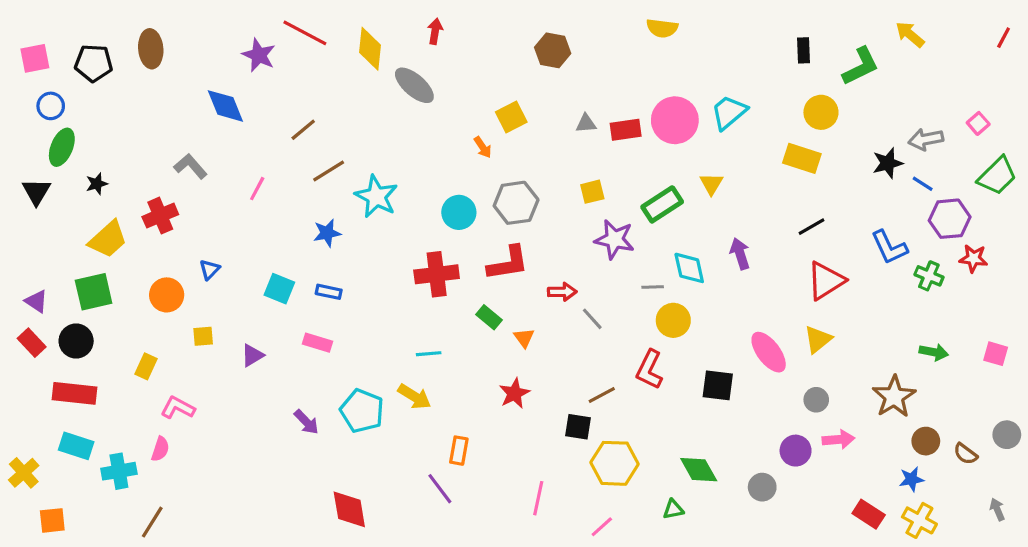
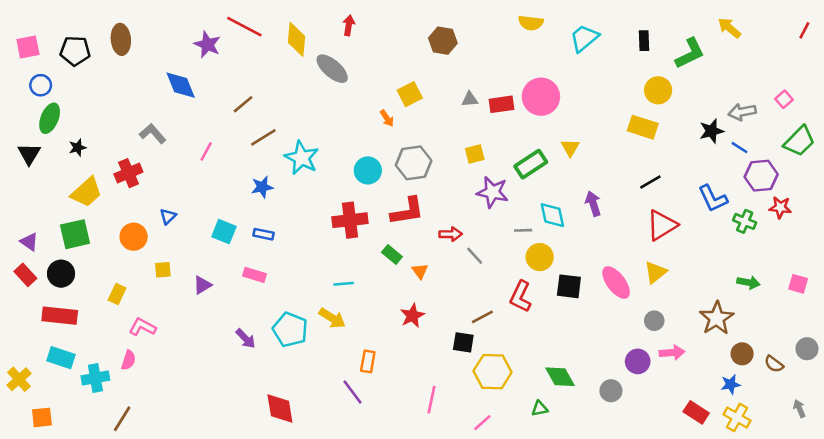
cyan trapezoid: (729, 112) -> (584, 38), moved
black square: (718, 385) -> (569, 286), moved

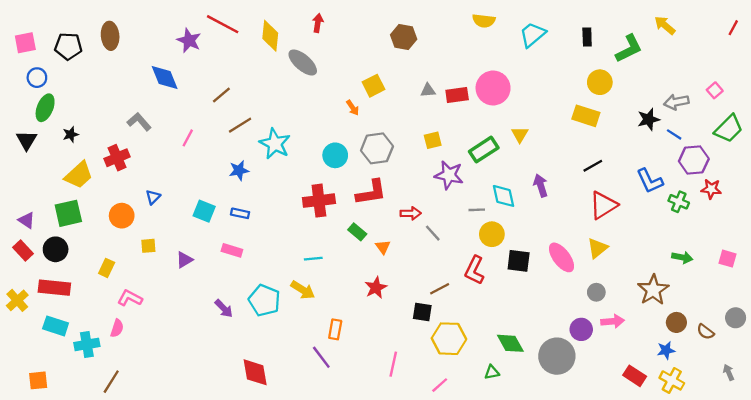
yellow cross: (19, 379) -> (17, 300), moved
gray circle: (611, 391) -> (557, 356), size x1.8

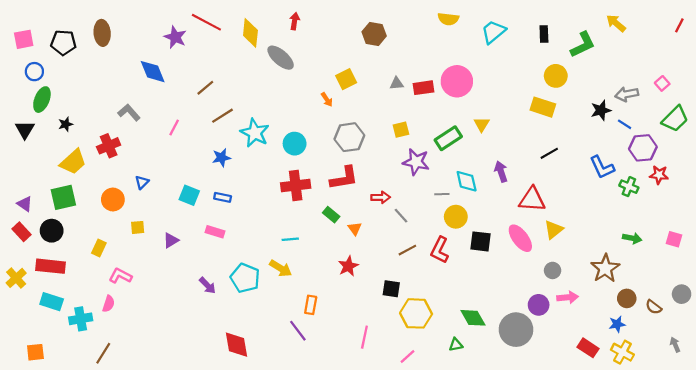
cyan circle: (335, 155) -> (295, 144), moved
red triangle: (603, 205) -> (532, 200), moved, turned 36
brown line: (440, 289) -> (407, 250), moved

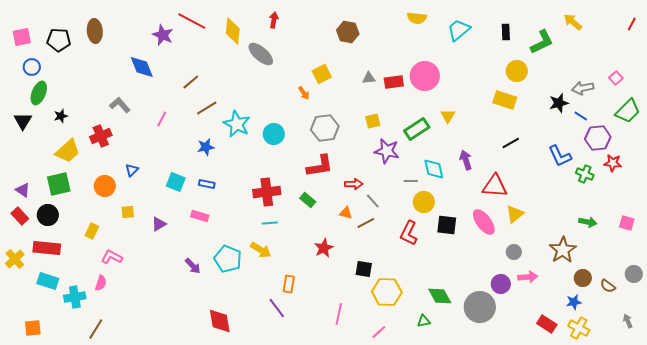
red cross: (296, 186) -> (267, 192), moved
orange triangle: (355, 229) -> (346, 213), moved, turned -40
brown line: (407, 250) -> (366, 223), moved

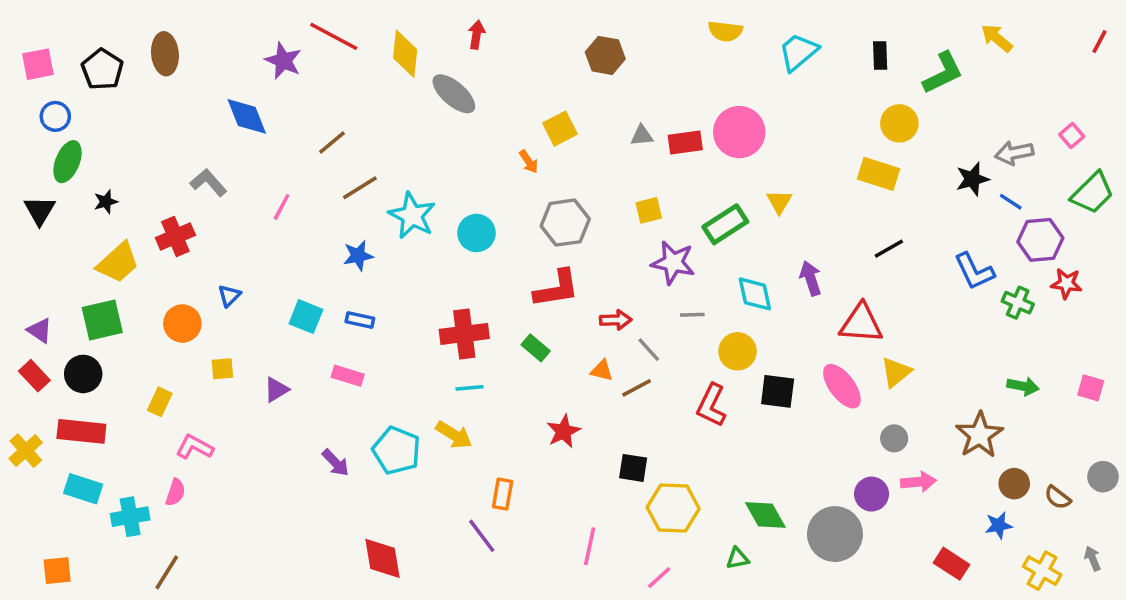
black pentagon: (59, 40) -> (102, 69), turned 30
gray line: (411, 181) -> (692, 315), moved
yellow cross: (579, 328) -> (1042, 571), moved

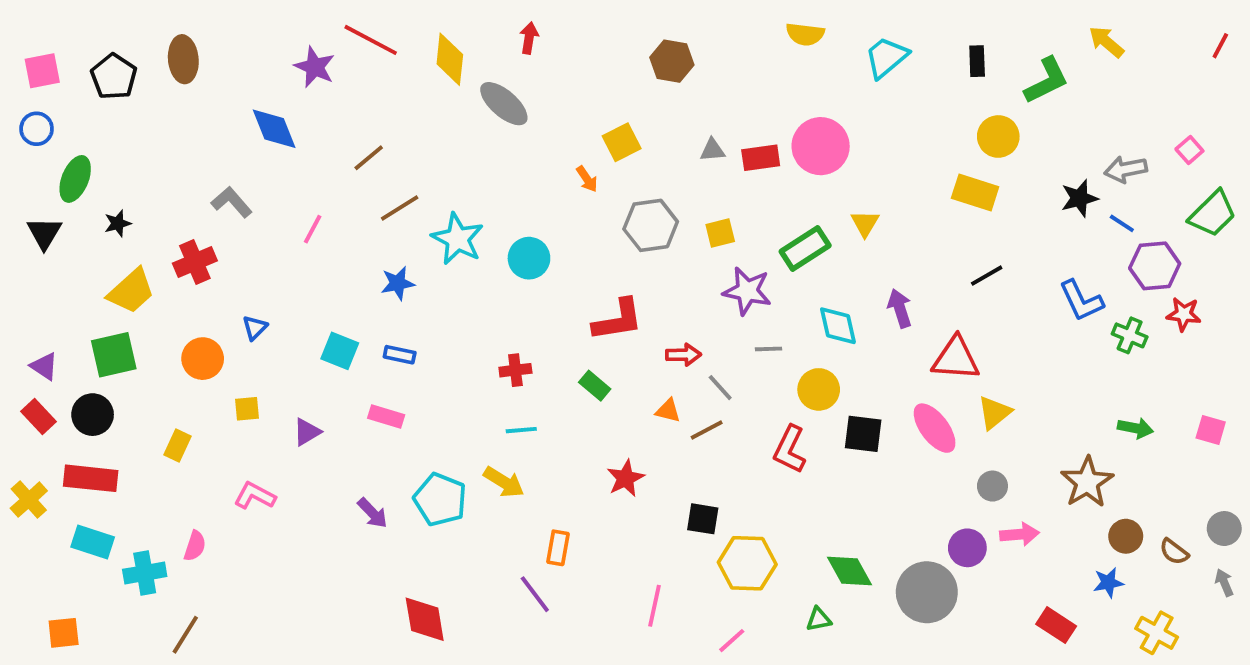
blue circle: (55, 116) -> (37, 129), moved
gray hexagon: (565, 223) -> (651, 225), moved
red cross: (464, 334) -> (515, 370), size x0.6
pink L-shape: (195, 447) -> (255, 496), moved
gray arrow: (1093, 558) -> (1224, 583), moved

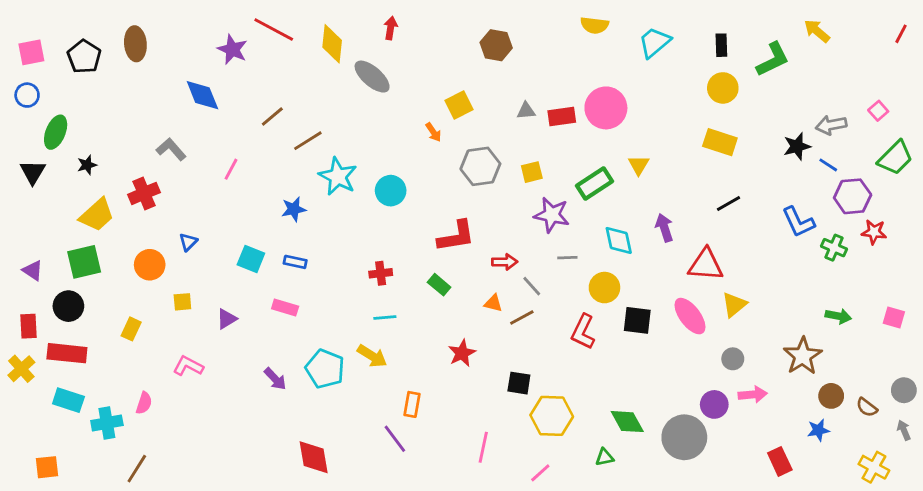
yellow circle: (998, 136) -> (723, 88), moved
brown line: (400, 208) -> (308, 141), moved
red rectangle: (38, 417) -> (28, 326), moved, turned 40
red rectangle: (1056, 625) -> (780, 461), turned 32
yellow cross: (1157, 633) -> (874, 467), moved

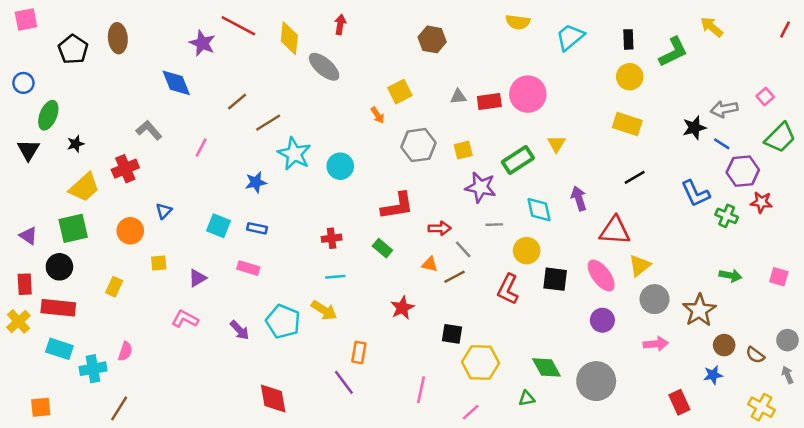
pink square: (31, 52) -> (26, 20), moved
gray circle: (733, 359) -> (655, 299), moved, size x1.5
pink L-shape: (188, 366) -> (185, 319), moved
purple circle: (714, 404) -> (602, 320), moved

